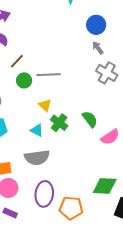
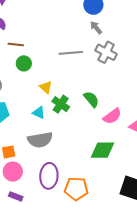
brown line: (17, 61) -> (16, 44), turned 56
gray line: (49, 75) -> (71, 53), moved
green diamond: (105, 186) -> (103, 150), moved

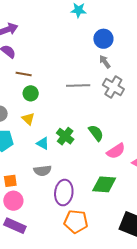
yellow triangle: (46, 87) -> (28, 119), moved
gray semicircle: (40, 140) -> (42, 171), size x0.7
purple ellipse: (49, 176) -> (64, 193), moved
purple rectangle: (16, 196) -> (15, 226), size x1.5

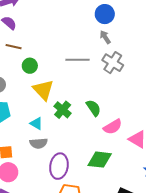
brown line: (24, 74) -> (14, 47), moved
yellow triangle: (28, 119) -> (43, 90), moved, size x1.6
cyan triangle: (43, 143) -> (36, 123), moved

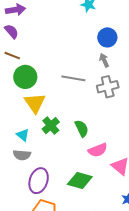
gray cross: (113, 63) -> (108, 87), turned 35
green circle: (30, 66) -> (25, 77), size x1.5

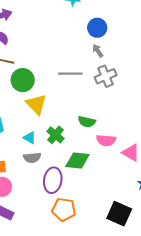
green cross: (51, 126) -> (56, 135), moved
green semicircle: (82, 128) -> (87, 122), turned 138
pink semicircle: (98, 150) -> (106, 140), turned 36
green diamond: (80, 180) -> (77, 160), moved

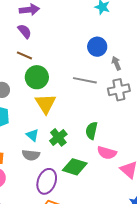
blue circle: (97, 28) -> (97, 47), moved
green semicircle: (87, 122) -> (91, 131), turned 78

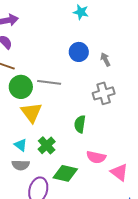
gray arrow: (116, 63) -> (105, 59), moved
gray line: (85, 80) -> (49, 82), moved
green semicircle: (91, 131) -> (80, 124), moved

